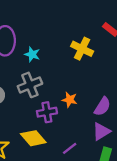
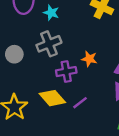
purple line: (70, 148) -> (80, 103), moved

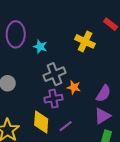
gray cross: (49, 44) -> (54, 74), moved
yellow diamond: (52, 98) -> (41, 122), turned 45

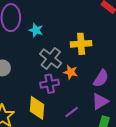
yellow cross: (85, 41) -> (81, 44), moved, turned -30
gray cross: (54, 74) -> (51, 58), turned -30
purple line: (66, 126) -> (72, 112), moved

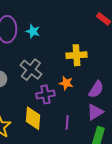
cyan star: (36, 30) -> (33, 31), moved
gray cross: (51, 58) -> (31, 70), moved
purple line: (72, 112) -> (67, 122), turned -48

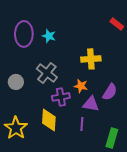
purple triangle: (95, 112) -> (91, 104), moved, turned 42

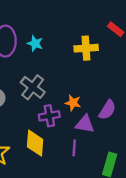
yellow cross: (91, 59) -> (86, 48), moved

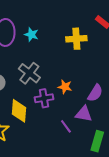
purple triangle: (85, 124) -> (84, 114), moved
yellow diamond: (35, 143) -> (19, 111), moved
purple line: (74, 148) -> (66, 126), turned -40

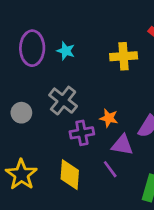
yellow diamond: (19, 111) -> (70, 175), moved
purple triangle: (84, 114) -> (122, 145), moved

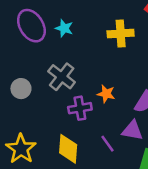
purple ellipse: (32, 48) -> (31, 26), turned -32
purple triangle: (122, 145) -> (132, 130), moved

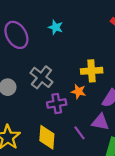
cyan star: (64, 28) -> (56, 27), moved
yellow cross: (121, 34) -> (92, 71), moved

